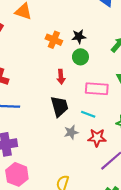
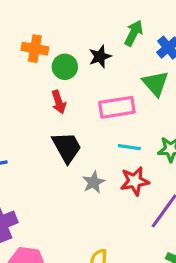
black star: (79, 36) -> (100, 56), moved
green circle: (80, 57) -> (65, 67), moved
cyan line: (88, 114) -> (129, 147), moved

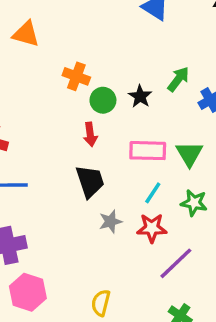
black star: (100, 56) -> (140, 96), turned -30
green triangle: (155, 83) -> (189, 154), moved
cyan line: (129, 147) -> (153, 193), turned -75

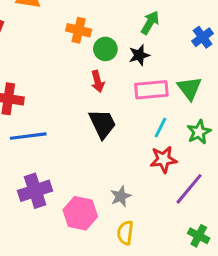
green arrow: (178, 79) -> (150, 23), moved
black star: (140, 96) -> (139, 55), moved, turned 30
green star: (194, 203) -> (199, 132), turned -30
gray star: (110, 221) -> (121, 196), moved
pink hexagon: (28, 292) -> (80, 213), moved

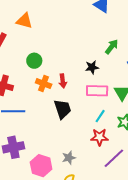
green arrow: (150, 23) -> (112, 47), moved
orange cross: (79, 30) -> (44, 84), moved
green circle: (105, 49) -> (34, 61), moved

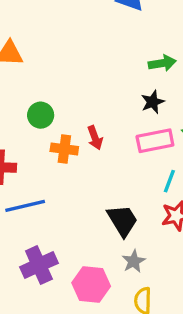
green arrow: (112, 47) -> (162, 63), turned 56
black star: (92, 67) -> (153, 102), moved
black trapezoid: (63, 109) -> (122, 220), moved

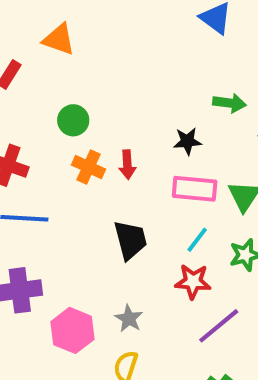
black star: (153, 102) -> (187, 141), moved
black trapezoid: (122, 220) -> (130, 240), moved
gray star: (134, 261) -> (129, 319), turned -30

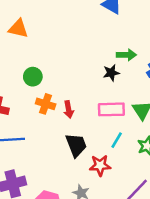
black star: (187, 141) -> (111, 73), moved
red arrow: (127, 165) -> (69, 109), moved
red star: (193, 282) -> (100, 165), moved

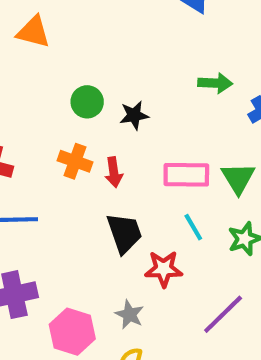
black star: (111, 73) -> (134, 115), moved
green circle: (33, 77) -> (87, 102), moved
cyan line: (117, 140) -> (193, 227), turned -63

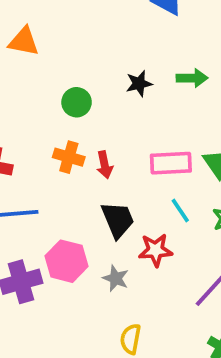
black star: (134, 115) -> (139, 84), moved
gray star: (129, 314) -> (116, 278), moved
pink hexagon: (72, 332) -> (67, 261), moved

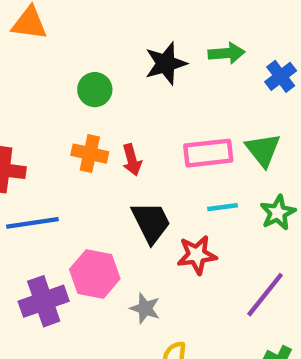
black star: (139, 84) -> (166, 63), size x1.4
cyan line: (180, 210) -> (223, 207), turned -60
gray star: (116, 278) -> (145, 308), moved

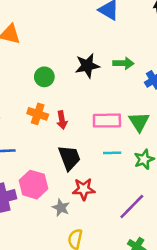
red star: (197, 255) -> (84, 189), moved

